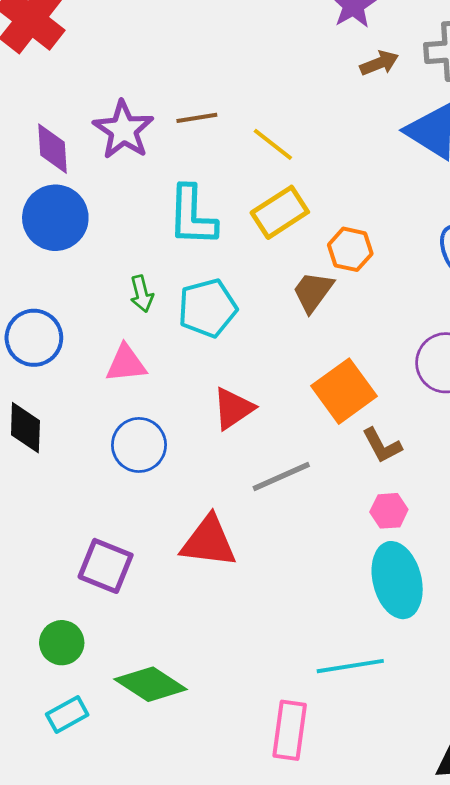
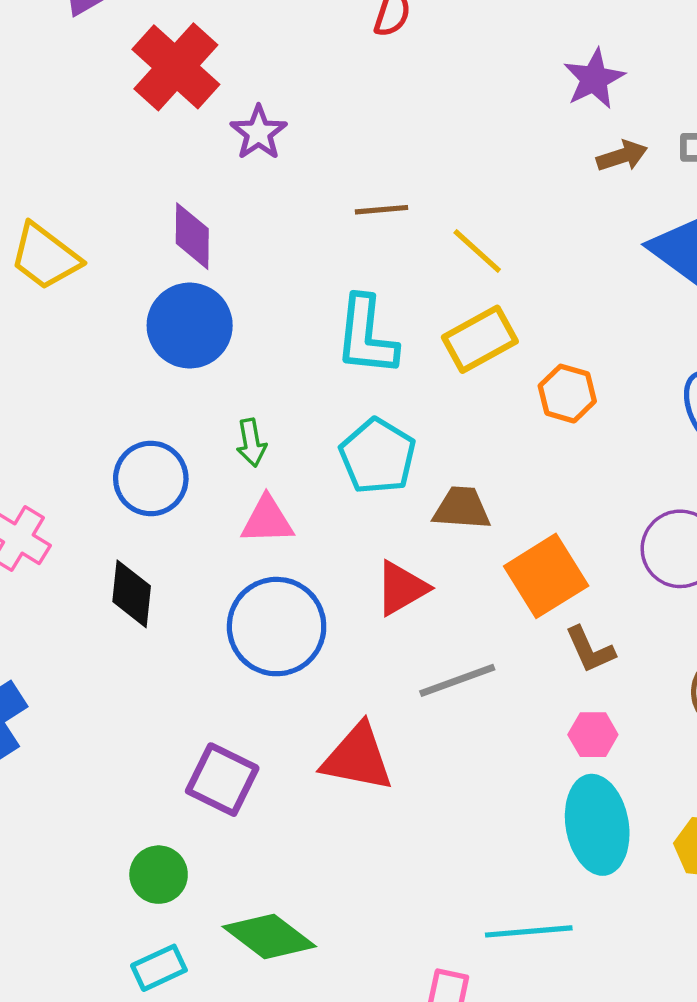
purple star: (123, 130) -> (259, 133), moved, size x0.7
brown trapezoid: (313, 292) -> (462, 508), moved, turned 54
green arrow: (142, 294) -> (251, 443), moved
cyan pentagon: (207, 308) -> (378, 456), turned -30
blue circle: (139, 445) -> (277, 627), size x1.4

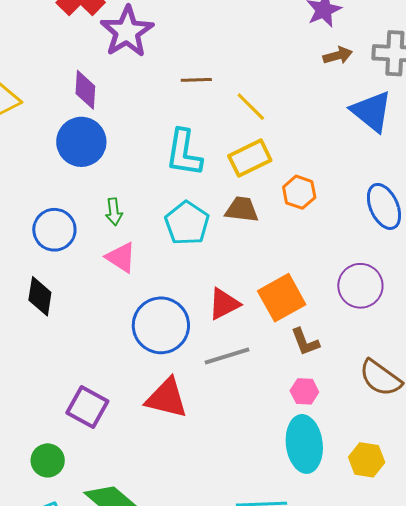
purple star: (259, 133) -> (127, 32), size x1.6
brown trapezoid: (462, 508) -> (242, 209), moved
pink triangle: (267, 520) -> (121, 257), turned 32
red triangle: (401, 588) -> (224, 304), moved
blue circle: (277, 627) -> (161, 325), moved

